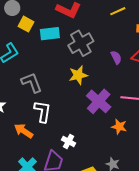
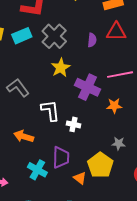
purple semicircle: (116, 57) -> (92, 40), turned 48
white L-shape: (43, 111) -> (50, 110), moved
white cross: (69, 141) -> (73, 124), moved

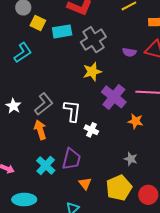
purple semicircle: (92, 40) -> (129, 52), turned 80
gray L-shape: (18, 88) -> (44, 104), moved, turned 75
orange arrow: (24, 136) -> (40, 130), turned 42
yellow pentagon: (100, 165) -> (119, 188), moved

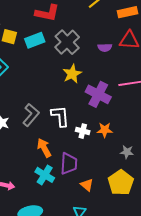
orange star: (136, 121) -> (105, 130), moved
orange arrow: (40, 130) -> (44, 148), moved

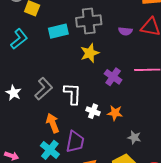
cyan rectangle: (35, 40) -> (58, 31), moved
gray cross: (67, 42) -> (89, 21), turned 30
purple cross: (98, 94) -> (113, 77), size x0.7

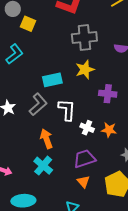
cyan rectangle: (58, 31) -> (52, 80), moved
purple cross: (113, 77) -> (108, 94), turned -30
purple trapezoid: (75, 142) -> (85, 159), moved, turned -120

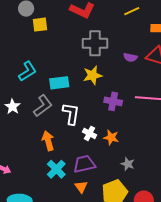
yellow square: (28, 24) -> (40, 25), turned -35
cyan L-shape: (15, 54) -> (27, 71), moved
cyan cross: (43, 166) -> (56, 169), moved

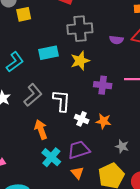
cyan rectangle: (59, 83) -> (48, 53), moved

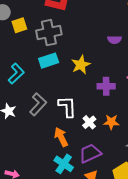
gray cross: (80, 29) -> (49, 33), moved
white cross: (82, 119) -> (89, 122), turned 32
orange arrow: (41, 130) -> (61, 137), moved

